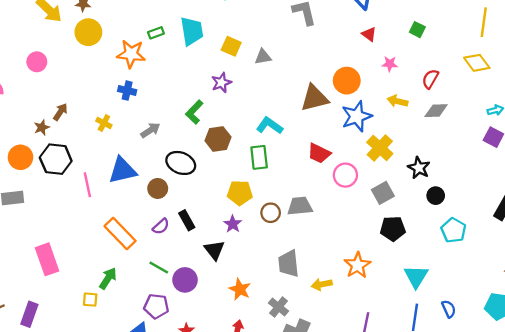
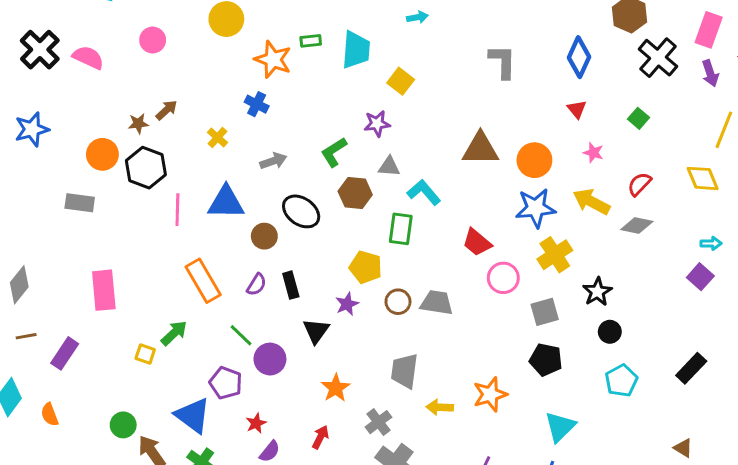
gray triangle: (263, 57) -> (389, 167), moved
brown triangle: (314, 98) -> (480, 149), moved
yellow arrow: (397, 101) -> (591, 202), size x1.4
purple semicircle: (161, 226) -> (257, 285), turned -30

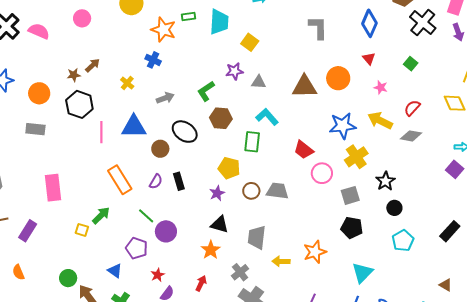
orange circle: (102, 154) -> (39, 93), moved
orange circle: (534, 160) -> (338, 78), moved
gray triangle: (389, 167) -> (259, 82), moved
black triangle: (316, 331) -> (220, 225), moved, turned -48
blue triangle: (193, 415) -> (115, 271), size x0.6

